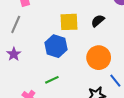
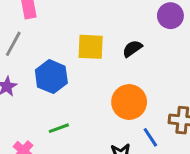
blue hexagon: (56, 46) -> (51, 77), moved

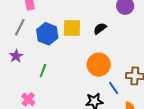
blue hexagon: (51, 77) -> (47, 34), moved
green line: (59, 128) -> (43, 71), moved, turned -48

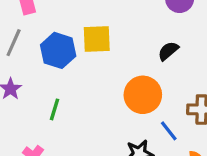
black semicircle: (100, 29) -> (168, 51), moved

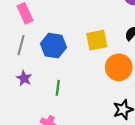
yellow square: (97, 39) -> (97, 40), moved

